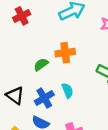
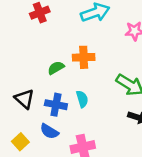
blue cross: (44, 98) -> (56, 105), turned 36

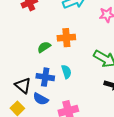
black triangle: (24, 99) -> (23, 85), moved

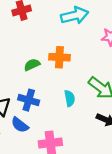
cyan semicircle: (66, 72) -> (70, 98), moved

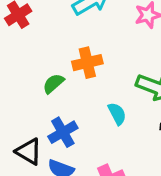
blue cross: (29, 100) -> (63, 132), turned -30

